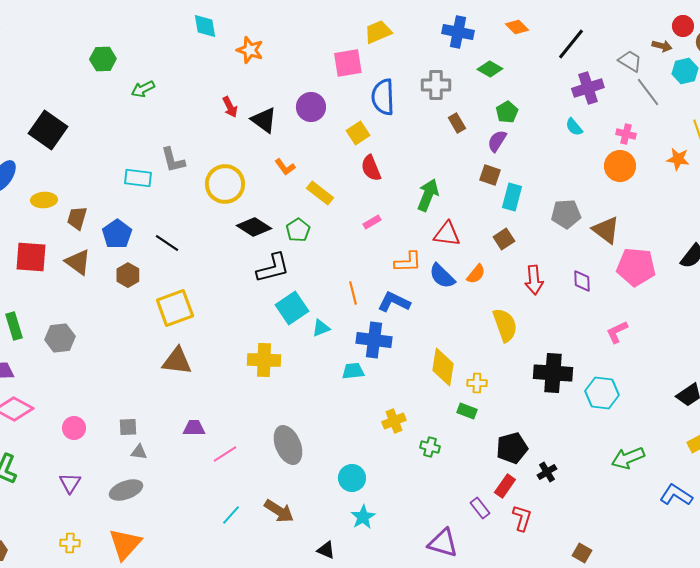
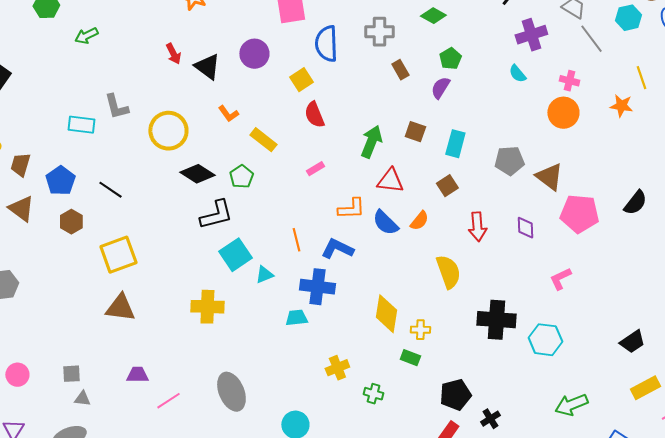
brown square: (490, 175) -> (415, 132), moved

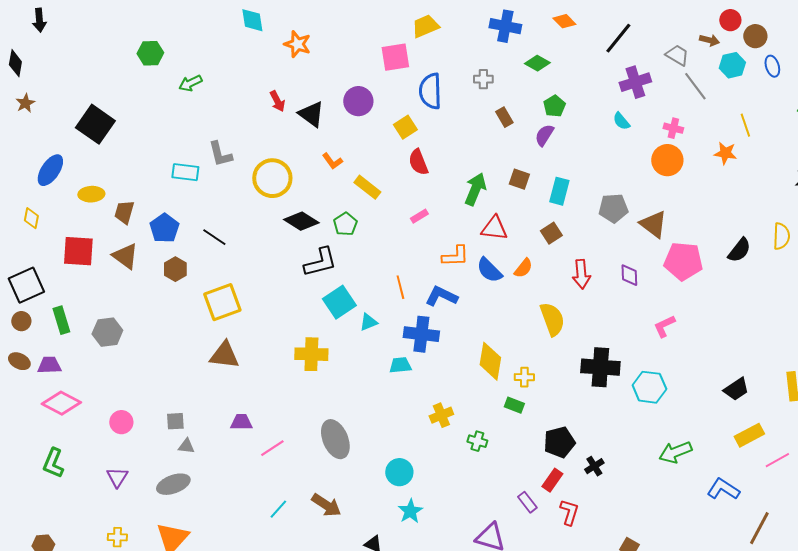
gray cross: (379, 32) -> (483, 79), size x0.7

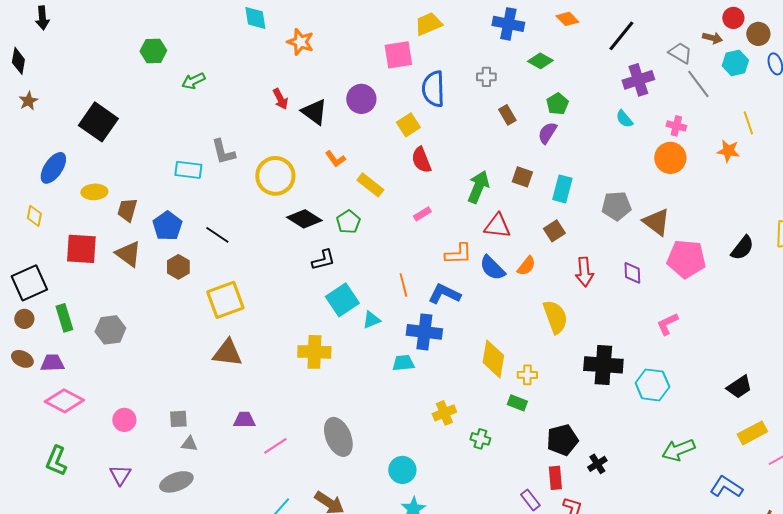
black L-shape: (320, 262) -> (323, 260), size x0.7
red rectangle: (552, 480) -> (555, 478), turned -40

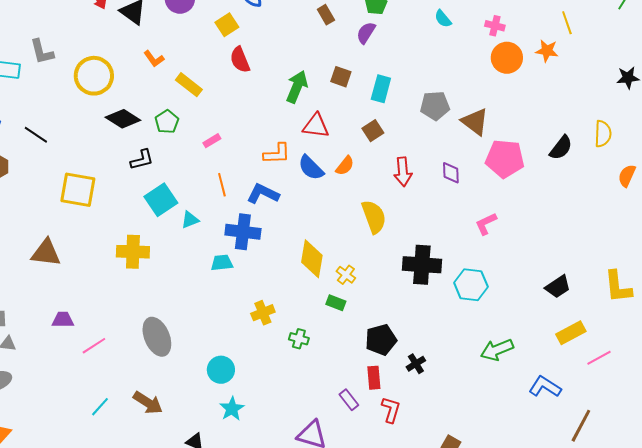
orange circle: (670, 158) -> (507, 58), moved
pink rectangle: (422, 214) -> (212, 141), moved
yellow square: (225, 300) -> (78, 190), moved, turned 30
yellow cross: (527, 375) -> (346, 275), turned 36

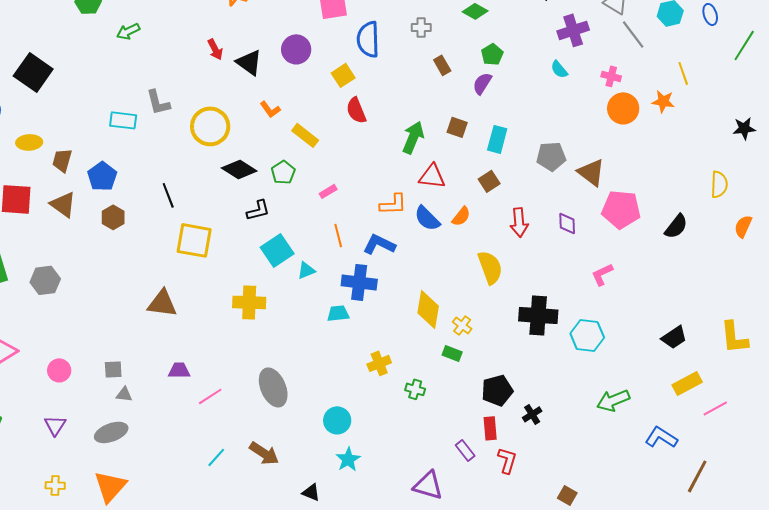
black line: (36, 135) -> (168, 195), moved, turned 35
black semicircle: (561, 148) -> (676, 226), moved

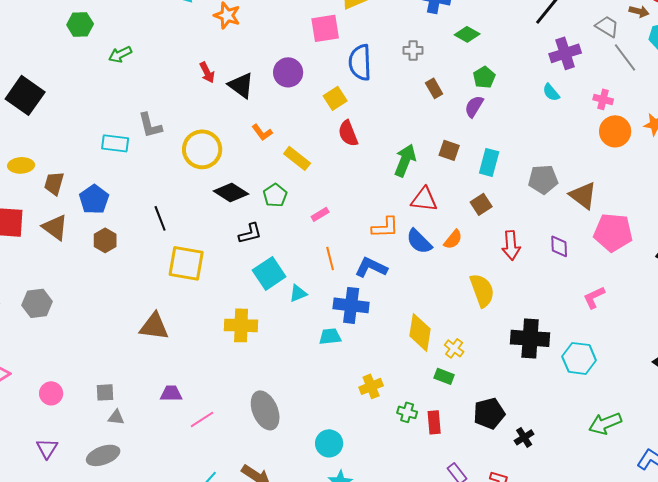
red rectangle: (490, 428) -> (434, 422), moved

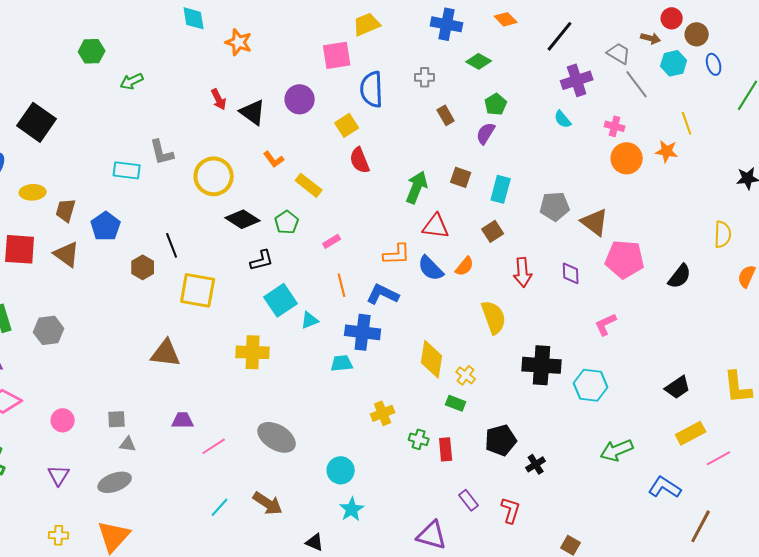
brown hexagon: (105, 240) -> (143, 267), moved
gray ellipse: (265, 410) -> (277, 437), turned -36

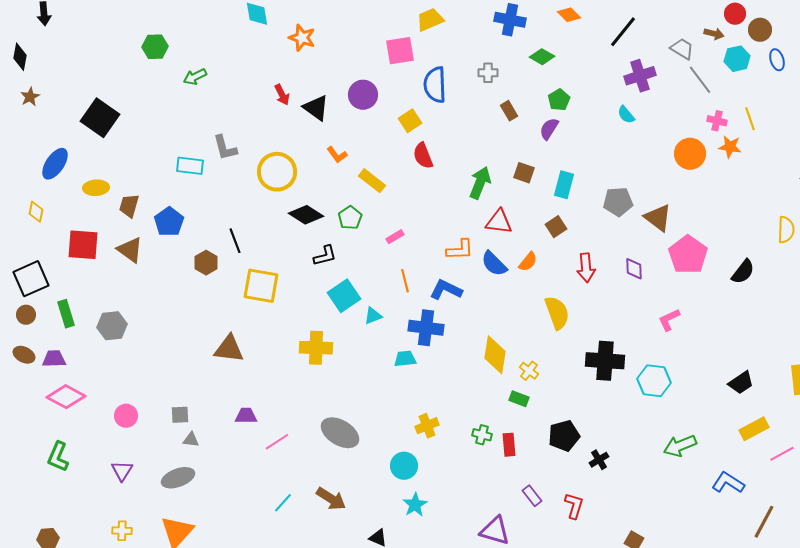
pink cross: (615, 126) -> (717, 121), moved
pink pentagon: (625, 259) -> (688, 255), turned 30
yellow cross: (383, 413) -> (427, 426), moved

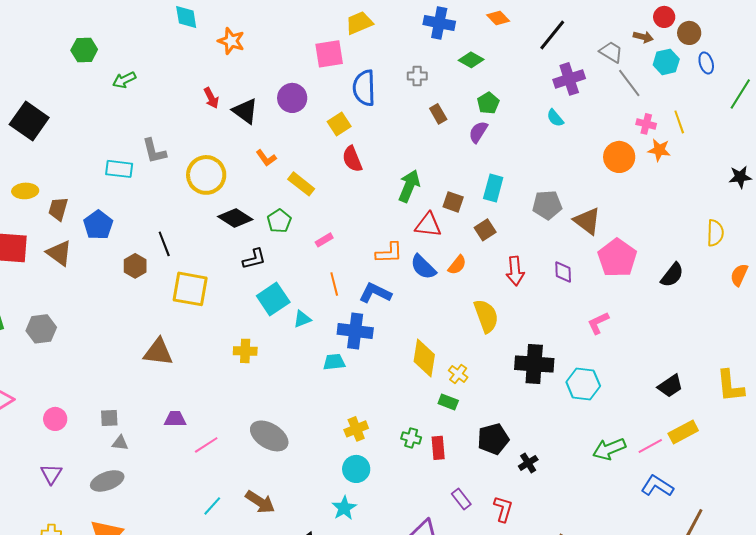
brown square: (524, 173) -> (453, 202), moved
yellow cross: (316, 348) -> (245, 351), size x0.7
pink line: (782, 454) -> (650, 446), moved
cyan circle: (404, 466) -> (356, 469), moved

